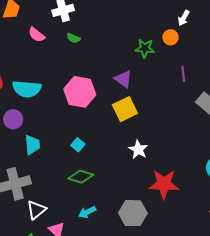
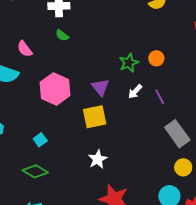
white arrow: (184, 18) -> (135, 91), moved
pink semicircle: (37, 35) -> (25, 49), moved
green star: (145, 48) -> (129, 63), turned 30
purple line: (183, 74) -> (160, 97), turned -35

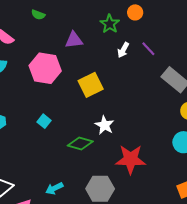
purple triangle: (100, 87) -> (74, 40), moved, turned -42
green diamond: (35, 171) -> (80, 143), moved

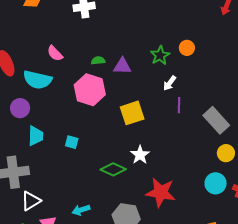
green semicircle: (38, 15) -> (98, 61), moved, turned 144
purple line: (148, 49) -> (179, 105), moved, turned 35
cyan square: (44, 121) -> (72, 142), moved, turned -32

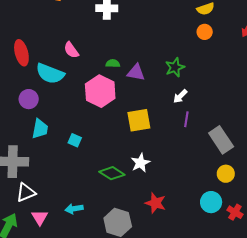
orange circle: (187, 48) -> (205, 32), moved
red star: (161, 192) -> (155, 203), size x0.7

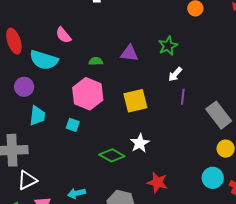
green semicircle: (113, 63) -> (96, 61), moved
pink hexagon: (100, 91) -> (88, 94), moved

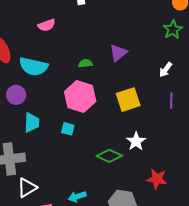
pink semicircle: (63, 35) -> (47, 25), moved, turned -66
green star: (168, 46) -> (173, 30), moved
purple triangle: (129, 53) -> (118, 53), turned -42
purple line: (183, 97) -> (171, 101), moved

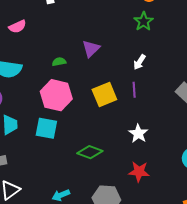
purple line: (171, 101) -> (134, 90), moved
cyan square: (68, 129) -> (46, 128), size x1.6
white star: (136, 141) -> (138, 133), moved

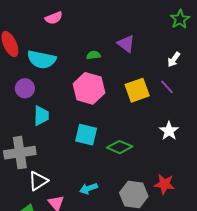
purple triangle: (91, 49) -> (126, 44), turned -42
purple line: (134, 90) -> (167, 87), turned -42
cyan square: (46, 128) -> (86, 135), moved
red star: (139, 172) -> (164, 184), moved

